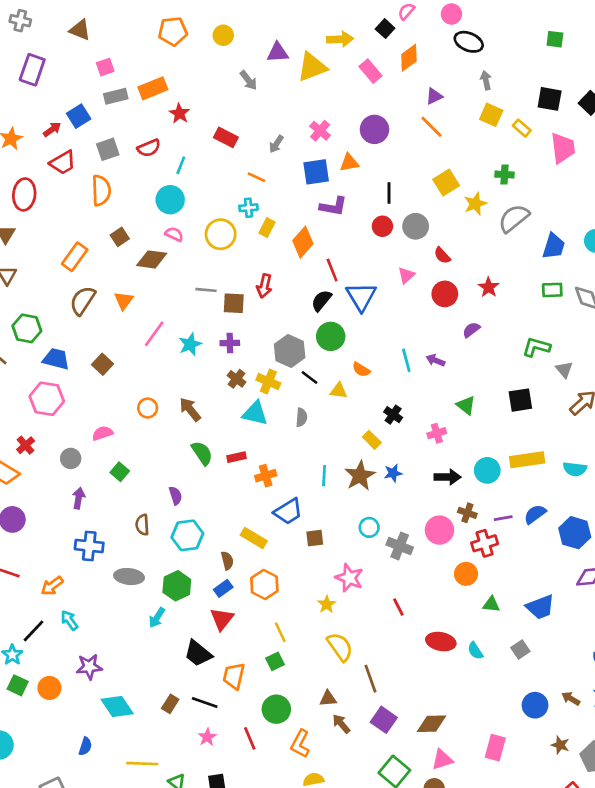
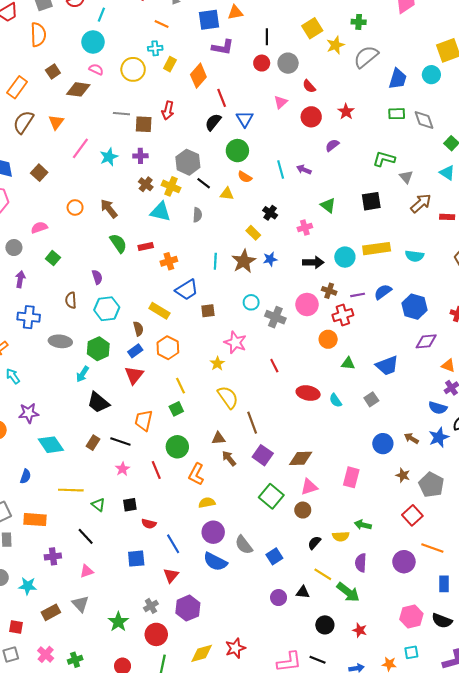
blue triangle: (361, 297) -> (245, 119), size x0.7
green circle: (331, 336) -> (237, 151), moved
black trapezoid: (198, 653) -> (98, 403), moved

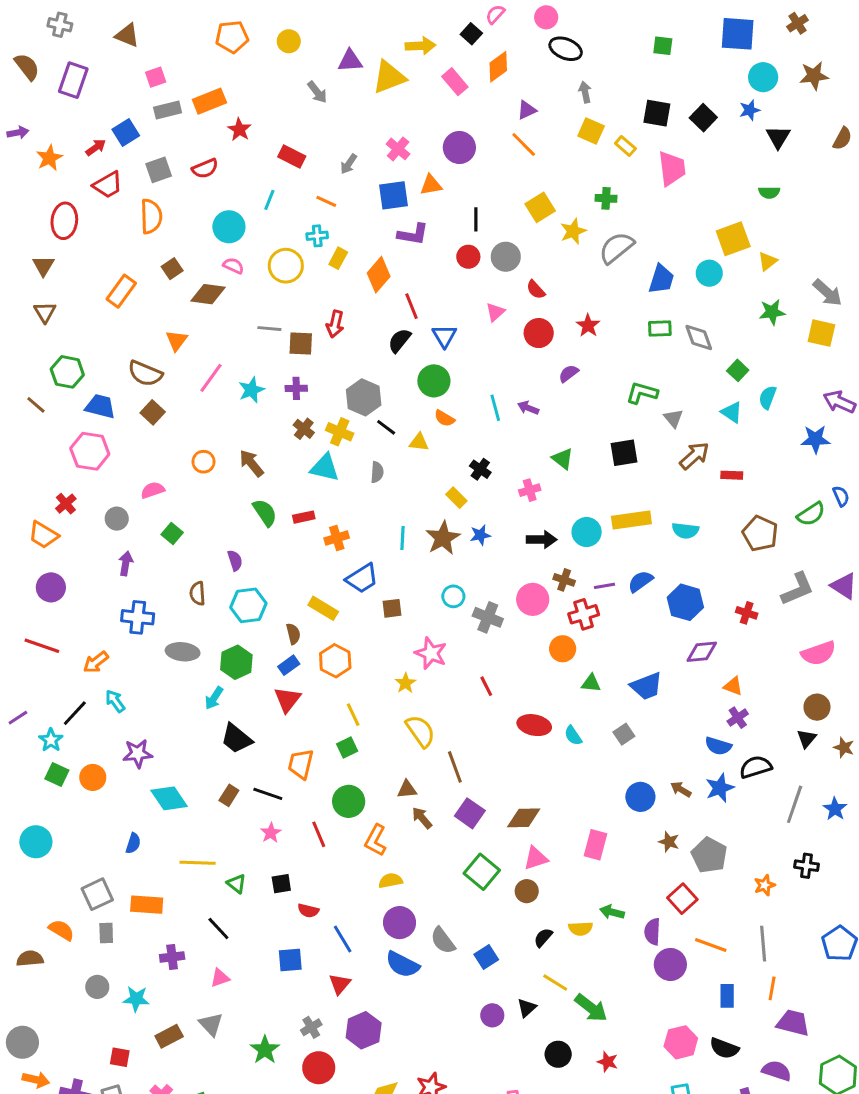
cyan line: (101, 15) -> (269, 200), moved
brown semicircle: (23, 122) -> (145, 373), moved, turned -100
purple semicircle: (361, 563) -> (652, 932), moved
black triangle: (303, 592) -> (527, 1008), turned -48

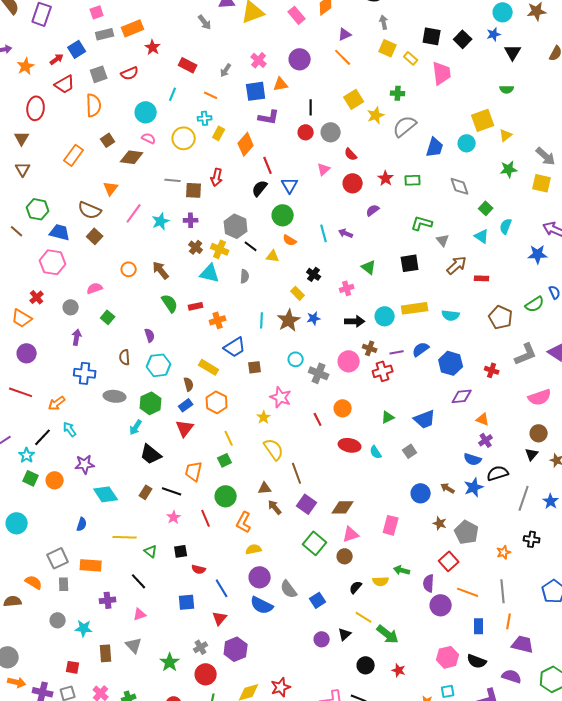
green rectangle: (660, 329) -> (413, 180), moved
orange circle: (563, 649) -> (343, 408), moved
green triangle: (591, 683) -> (388, 417), turned -32
brown rectangle: (169, 1036) -> (106, 653), turned -66

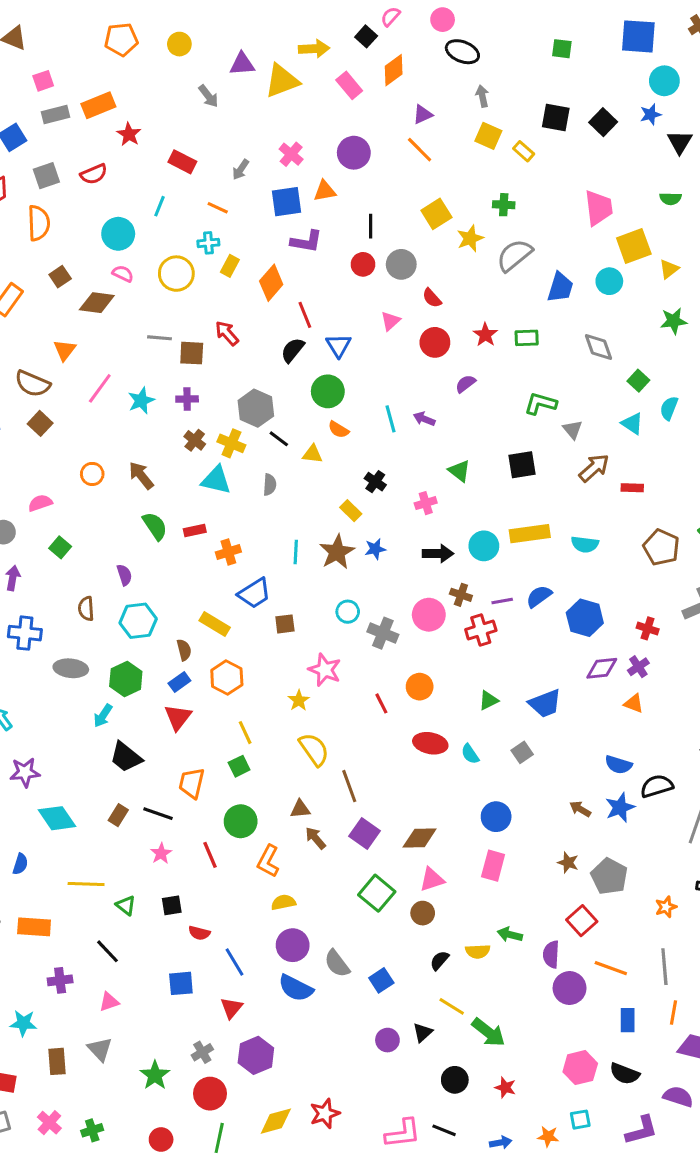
pink trapezoid: (442, 73) -> (599, 208), moved
red arrow: (217, 177) -> (227, 333), turned 126
purple cross: (486, 440) -> (638, 667), moved
blue circle: (421, 493) -> (496, 817), moved

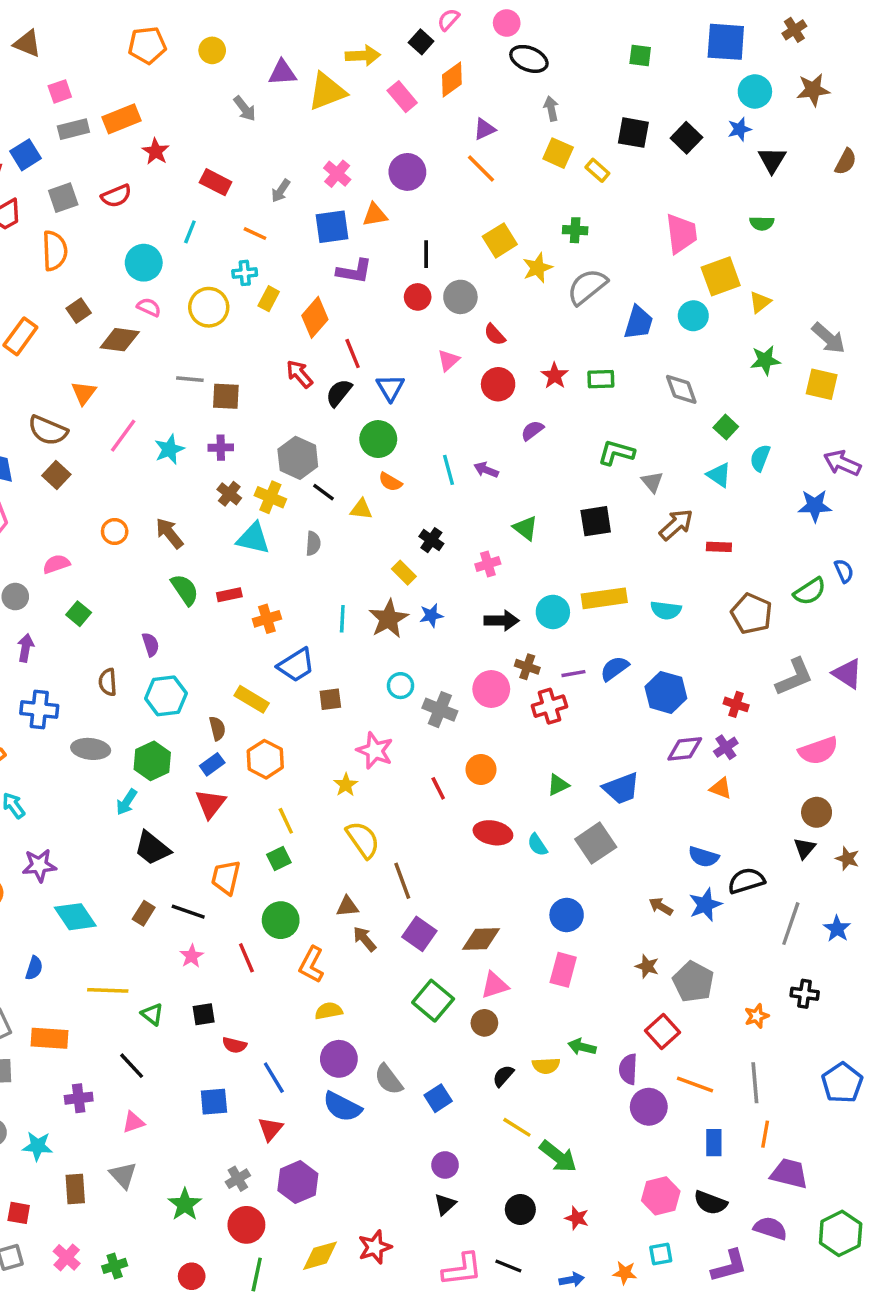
red arrow: (227, 333) -> (299, 374), moved
gray square: (522, 752) -> (596, 843), size x1.6
black triangle: (423, 1032) -> (445, 1204), moved

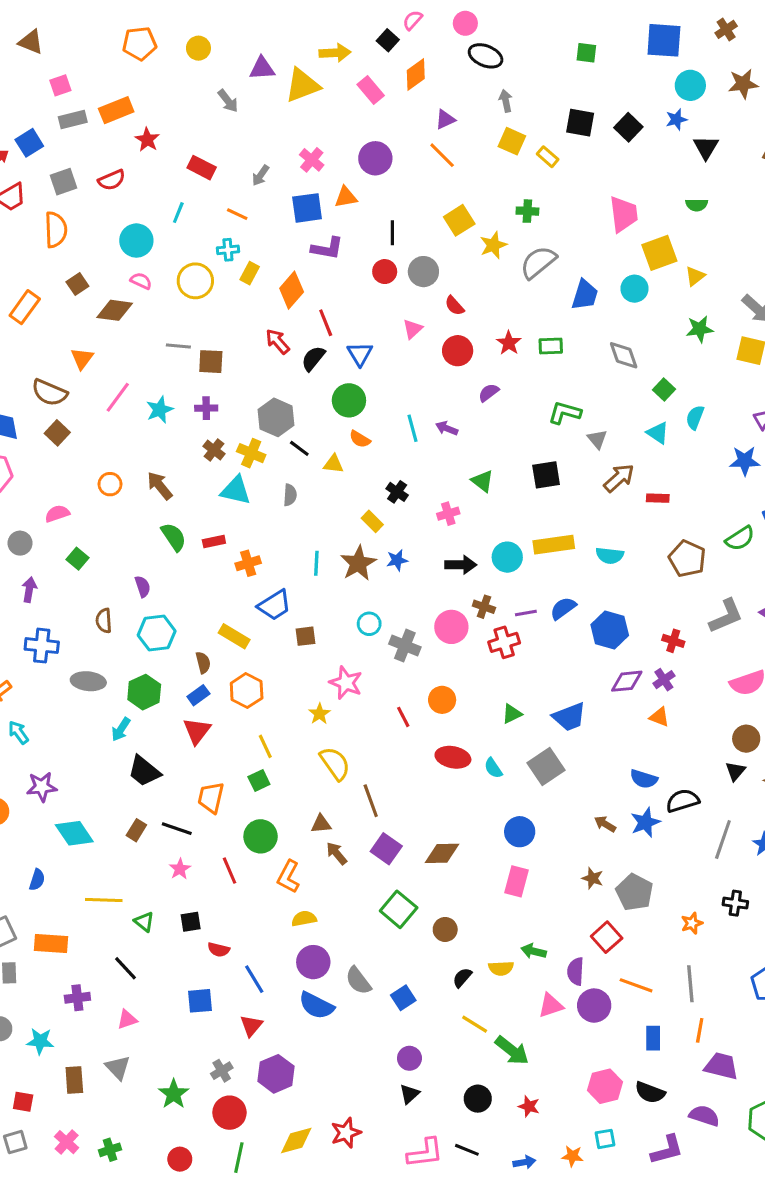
pink triangle: (495, 985) -> (551, 1006), moved

